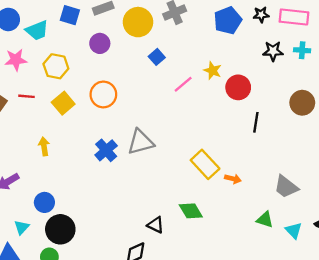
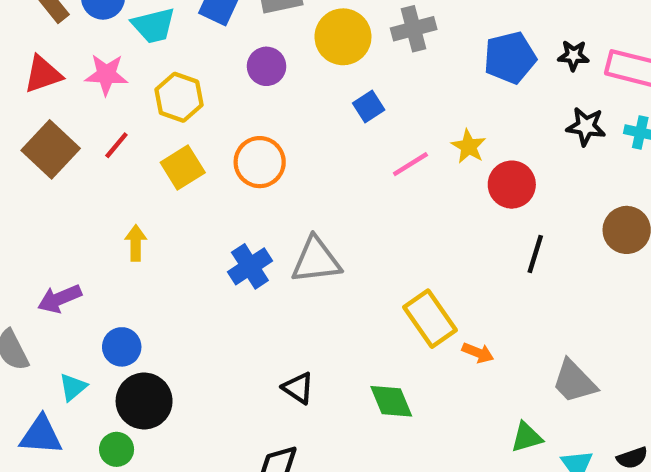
red line: (27, 96) -> (116, 145), turned -63
green triangle: (265, 220) -> (526, 437), turned -42
black triangle: (156, 225) -> (298, 388), moved

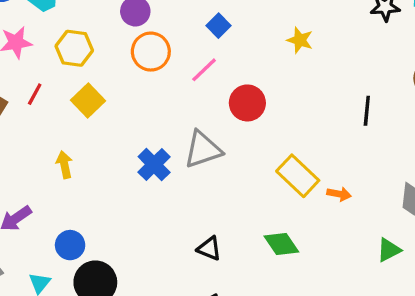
orange circle: (260, 162) -> (151, 52), moved
pink line: (410, 164) -> (204, 70), moved
red circle: (512, 185) -> (247, 103), moved

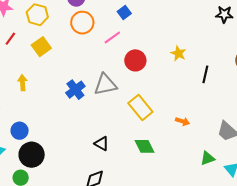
yellow star: (300, 40) -> (178, 53), moved
yellow rectangle: (298, 176) -> (140, 107), moved

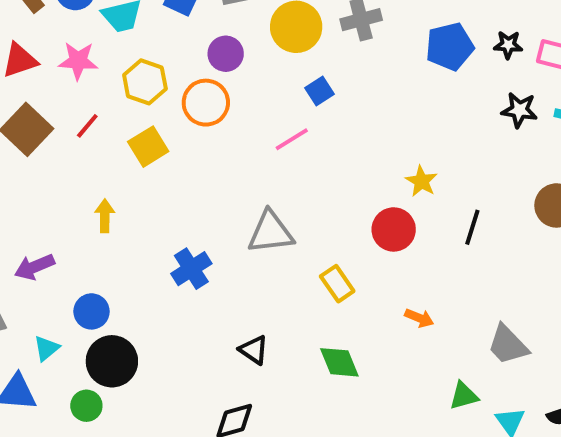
orange circle: (82, 23) -> (206, 103), moved
red circle: (135, 60) -> (394, 229), moved
blue cross: (75, 90) -> (191, 269), moved
yellow rectangle: (140, 107) -> (337, 284), size x0.7

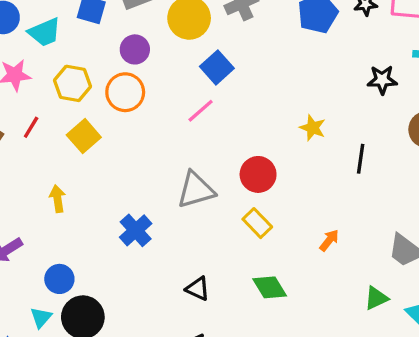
blue square: (319, 91) -> (217, 67), size x1.4
black star: (519, 110) -> (382, 80), moved
red circle: (394, 229) -> (258, 174), moved
orange arrow: (419, 318) -> (329, 240), turned -65
cyan triangle: (46, 348) -> (41, 317), moved

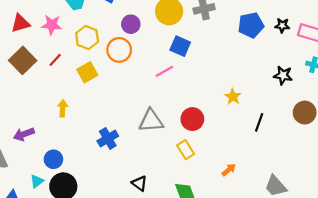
blue square: (217, 67) -> (180, 46), turned -36

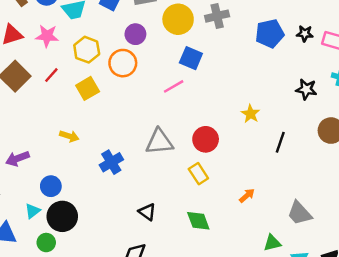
yellow arrow: (63, 108) -> (69, 136), moved, turned 105

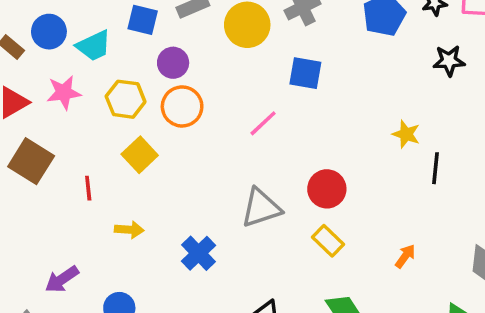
purple circle: (135, 34) -> (173, 63), moved
blue square: (191, 58) -> (305, 73), moved
red line: (51, 75) -> (88, 188), moved, turned -35
black star: (306, 89) -> (449, 61), moved
yellow star: (251, 114) -> (406, 134), moved

